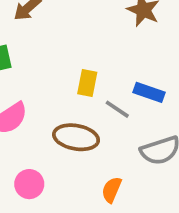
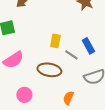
blue rectangle: (149, 92) -> (88, 46), turned 42

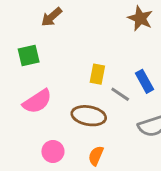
orange semicircle: (68, 98) -> (96, 156), moved

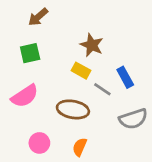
brown star: (140, 18) -> (92, 45), moved
green square: (29, 56) -> (30, 53), moved
yellow rectangle: (97, 74) -> (81, 71), turned -72

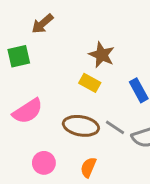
green square: (30, 53) -> (19, 56), moved
gray line: (102, 89) -> (115, 127), moved

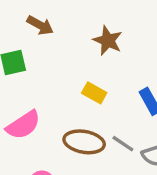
brown arrow: (42, 24) -> (40, 25), turned -110
brown star: (102, 55) -> (108, 41), moved

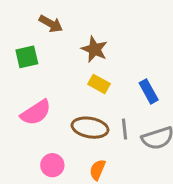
brown star: (108, 41) -> (94, 49), moved
gray line: (123, 144) -> (125, 129), turned 50

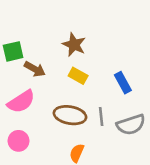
brown arrow: (51, 24) -> (35, 69), moved
pink circle: (52, 165) -> (18, 141), moved

